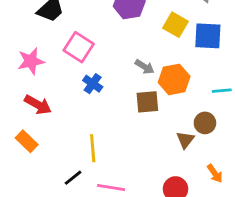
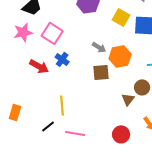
pink star: (31, 61) -> (23, 32), moved
red arrow: (38, 105) -> (39, 66), moved
orange rectangle: (27, 141) -> (15, 112), moved, turned 63

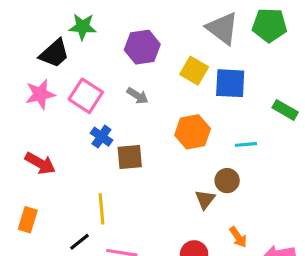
gray arrow: (99, 47) -> (138, 96), moved
red arrow: (39, 66) -> (40, 163), moved
brown square: (101, 72) -> (130, 157), moved

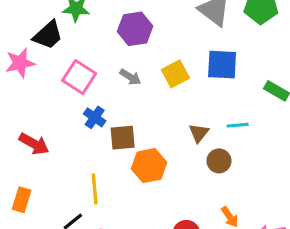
yellow square: (194, 71) -> (175, 74), moved, turned 32
pink star: (40, 94) -> (20, 63), moved
orange hexagon: (193, 132) -> (149, 166), moved
brown triangle: (205, 199) -> (199, 133), moved

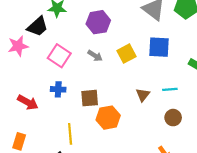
blue cross: (95, 117) -> (58, 89), moved, turned -32
brown circle: (219, 161) -> (173, 118), moved

